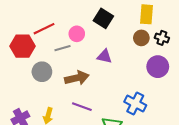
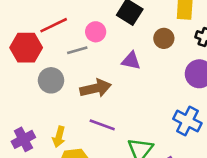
brown circle: (141, 38) -> (164, 38), moved
blue cross: (135, 104) -> (187, 121), moved

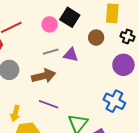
pink circle: (96, 32) -> (50, 24), moved
gray line: (77, 50) -> (51, 52), moved

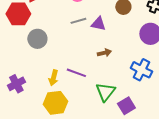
brown arrow: (44, 76) -> (104, 53), moved, size x0.6
yellow arrow: (15, 113) -> (53, 78), moved

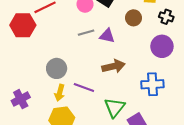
gray circle: (37, 39) -> (57, 68), moved
brown arrow: (104, 53) -> (113, 66), size x1.5
blue cross: (141, 70) -> (152, 84), turned -30

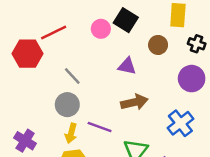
gray line: (86, 33) -> (72, 76), moved, turned 63
blue cross: (152, 84) -> (180, 123), turned -35
purple cross: (21, 99) -> (25, 141), turned -30

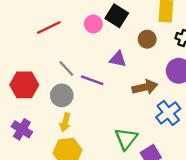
red hexagon: (28, 54) -> (24, 85), moved
brown arrow: (134, 102) -> (145, 87), moved
purple line: (100, 127) -> (92, 80), moved

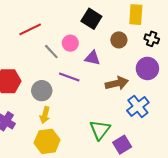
pink circle: (93, 24) -> (70, 43), moved
gray line: (66, 68) -> (51, 52), moved

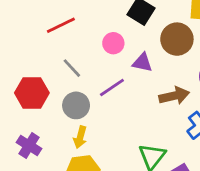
brown circle: (119, 40) -> (177, 39), size x1.5
gray line: (51, 52) -> (72, 68), moved
purple line: (69, 77) -> (112, 87), turned -54

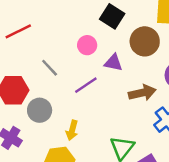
red line: (61, 25) -> (18, 31), moved
gray circle: (76, 105) -> (40, 110), moved
yellow arrow: (80, 137) -> (72, 130), moved

